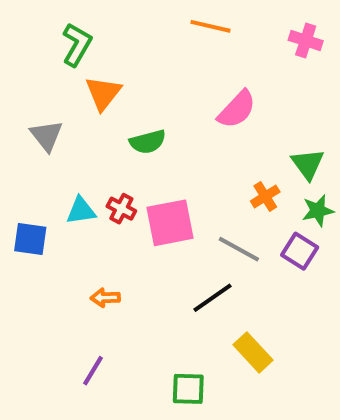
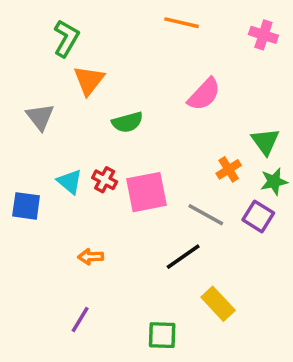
cyan triangle: (81, 211) -> (70, 182), turned 48

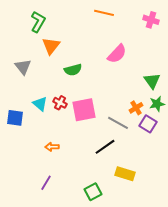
orange cross: (229, 169) -> (136, 108), moved
yellow rectangle: (218, 304) -> (125, 174), turned -30
green square: (162, 335) -> (93, 192), turned -30

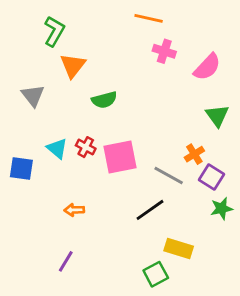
pink cross: (151, 20) -> (164, 51), moved
pink semicircle: (117, 54) -> (207, 67), moved
green star: (157, 104) -> (221, 208), moved
green square: (93, 192) -> (156, 274), moved

